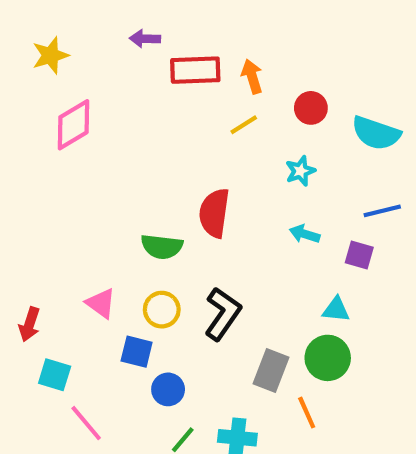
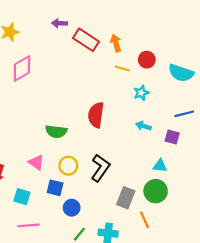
red rectangle: (195, 70) -> (86, 40), turned 35
yellow line: (244, 125) -> (122, 68), moved, turned 48
green semicircle: (162, 247) -> (56, 131), moved
cyan square: (55, 375) -> (22, 197), moved
pink line: (86, 423) -> (29, 225), turned -55

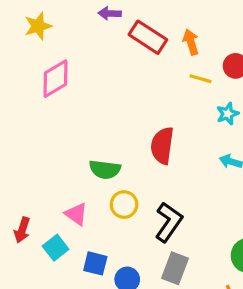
yellow circle: (68, 166) -> (124, 205), moved
blue square: (55, 188) -> (95, 263), moved
cyan square: (22, 197) -> (56, 248), moved, turned 35
gray rectangle: (126, 198) -> (175, 268), moved

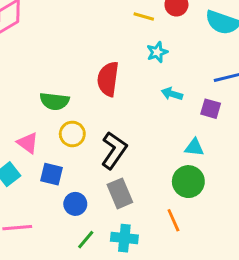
cyan star: (228, 114) -> (157, 52), moved
blue square: (95, 263) -> (51, 174), moved
gray rectangle: (175, 268) -> (120, 193), turned -44

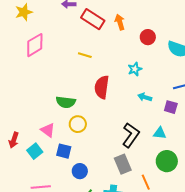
yellow line: (144, 16) -> (85, 55), moved
black L-shape: (114, 150) -> (131, 135), moved
green circle: (188, 182) -> (167, 161), moved
gray rectangle: (120, 193) -> (123, 164), moved

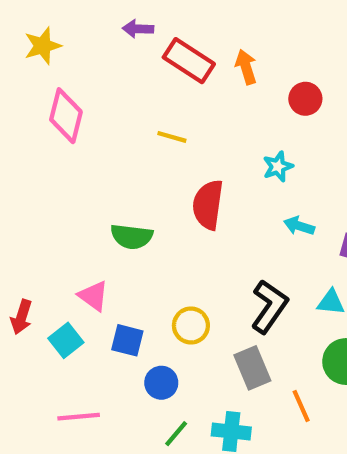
pink diamond: (35, 45) -> (66, 116), turned -45
yellow circle: (78, 124) -> (191, 326), moved

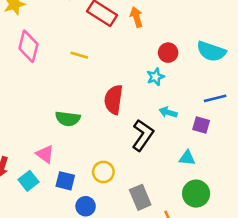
red circle: (305, 99) -> (168, 53), moved
yellow line: (172, 137) -> (79, 55), moved
black L-shape: (269, 306) -> (143, 135), moved

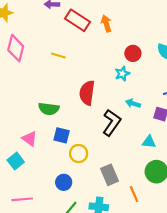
blue square: (65, 181) -> (62, 135), moved

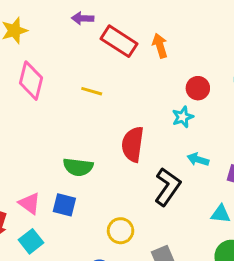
blue square: (62, 135) -> (64, 205), moved
pink triangle: (30, 139) -> (30, 203), moved

